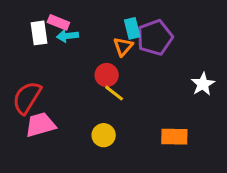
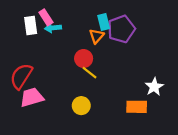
pink rectangle: (58, 22) -> (46, 17), turned 35
white star: (203, 84) -> (154, 87), moved

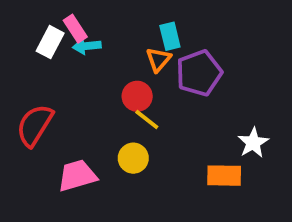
white rectangle: (31, 26) -> (50, 42), turned 36
purple pentagon: (121, 29) -> (199, 73), moved
pink trapezoid: (32, 97) -> (77, 176), moved
yellow circle: (81, 106) -> (133, 158), moved

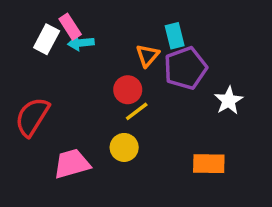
cyan rectangle: (170, 36) -> (175, 36), moved
yellow line: (147, 119) -> (137, 111), turned -75
white star: (253, 143) -> (229, 101), moved

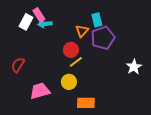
white star: (229, 101) -> (134, 67), moved
red semicircle: (32, 117) -> (18, 65), size x0.7
orange rectangle: (209, 164) -> (86, 103), moved

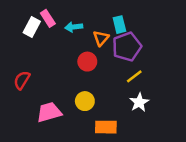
cyan arrow: (45, 24) -> (74, 27), moved
yellow line: (76, 62) -> (134, 76), moved
white star: (134, 67) -> (139, 102), moved

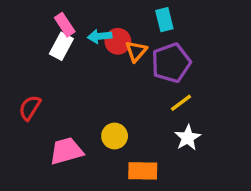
cyan rectangle: (119, 25) -> (164, 20), moved
white rectangle: (32, 27) -> (61, 46), moved
red circle: (87, 62) -> (118, 41), moved

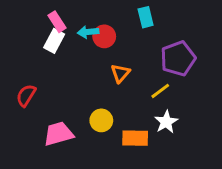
orange triangle: (136, 51) -> (120, 73), moved
purple pentagon: (171, 63) -> (178, 59), moved
orange rectangle: (143, 171) -> (135, 138), moved

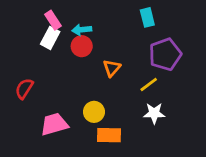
cyan rectangle: (146, 17) -> (147, 17), moved
red circle: (104, 36) -> (82, 46), moved
white star: (166, 122) -> (154, 113), turned 30
orange rectangle: (135, 138) -> (109, 135), moved

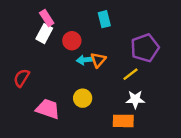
cyan rectangle: (147, 17) -> (104, 19), moved
cyan arrow: (82, 30) -> (85, 60), moved
pink trapezoid: (54, 124) -> (48, 109), turned 35
orange rectangle: (109, 135) -> (123, 121), moved

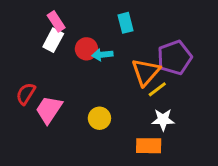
cyan arrow: (85, 60) -> (102, 55), moved
orange triangle: (98, 60) -> (146, 72), moved, size x1.5
pink trapezoid: (48, 109) -> (49, 110), moved, turned -75

